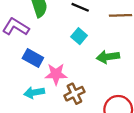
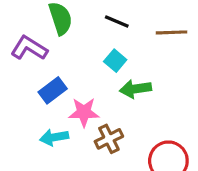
green arrow: (108, 57) -> (136, 89), moved
blue rectangle: (33, 58) -> (53, 90), turned -66

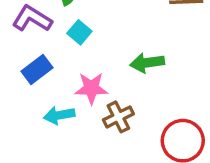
cyan square: (115, 61) -> (79, 32), moved
blue rectangle: (53, 90) -> (37, 70), moved

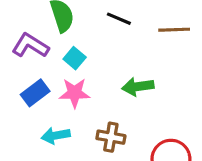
pink star: (91, 88) -> (75, 93), moved
brown cross: (118, 117) -> (111, 137), turned 36

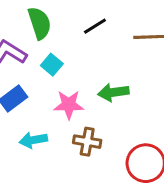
black line: (119, 19) -> (95, 26), turned -55
pink star: (75, 93) -> (69, 105), moved

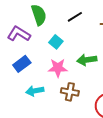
cyan square: (52, 65) -> (56, 42), moved

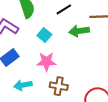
green arrow: (87, 60) -> (79, 31), moved

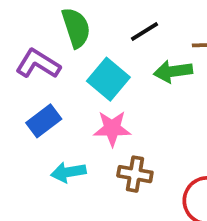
cyan square: (44, 35) -> (108, 79), size x1.5

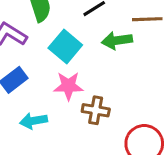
brown cross: (135, 174) -> (96, 110), moved

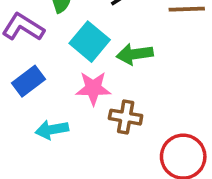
green arrow: (117, 40) -> (135, 54), moved

